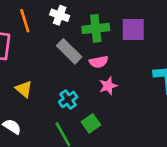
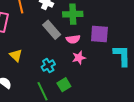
purple square: (133, 30) -> (99, 34), moved

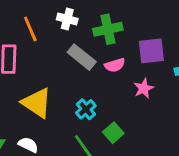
yellow triangle: (16, 55) -> (37, 103), size x1.6
pink star: (79, 58) -> (144, 88), moved

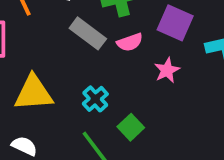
purple square: (151, 51) -> (175, 23), turned 32
yellow triangle: (37, 103) -> (33, 93), turned -36

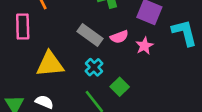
gray rectangle: (88, 33) -> (90, 35), moved
pink semicircle: (130, 42) -> (119, 37), moved

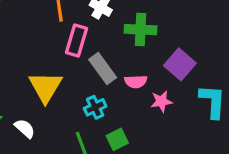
pink rectangle: (23, 26) -> (77, 41), moved
yellow triangle: (50, 64) -> (45, 87), turned 48

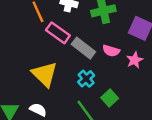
pink rectangle: (77, 41) -> (58, 33), turned -55
pink semicircle: (136, 82) -> (111, 51), turned 35

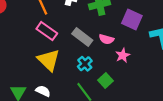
pink rectangle: (58, 33) -> (47, 31), moved
pink star: (135, 60) -> (123, 55), moved

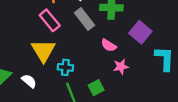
gray rectangle: (82, 37) -> (84, 19), moved
cyan cross: (85, 64) -> (65, 67), moved, turned 32

